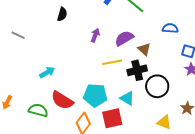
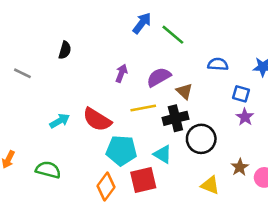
black semicircle: (62, 14) -> (65, 50), moved
red semicircle: (62, 100) -> (97, 120), moved

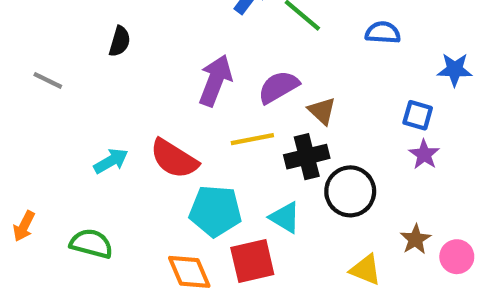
blue semicircle: (218, 64) -> (383, 33), moved
purple arrow: (121, 73) -> (215, 80), size x1.6
orange diamond: (106, 186) -> (189, 272), turned -60

